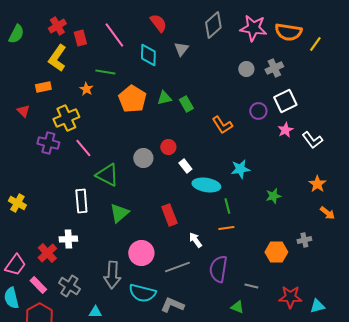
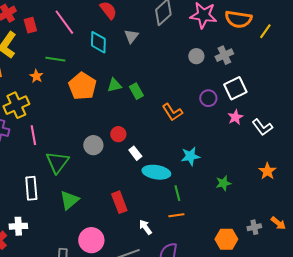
pink line: (83, 148) -> (33, 135), turned 30
green triangle: (107, 175) -> (57, 162), turned 40
orange arrow: (327, 213) -> (278, 223), moved

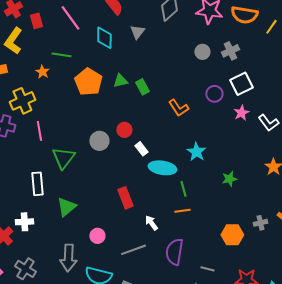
cyan star: (190, 156) -> (196, 152), turned -30
green triangle: (69, 200) -> (66, 207), moved
pink circle: (91, 240) -> (97, 236), size x0.6

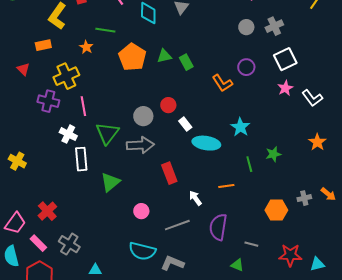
purple circle: (214, 94) -> (246, 67), moved
green line: (183, 189) -> (249, 164), moved
white cross: (24, 222) -> (68, 134), moved, turned 30
gray arrow: (68, 258) -> (140, 145), moved, turned -96

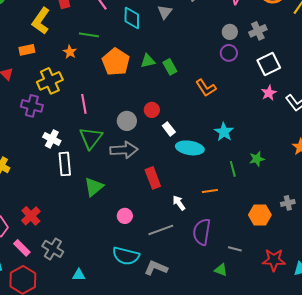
purple circle: (246, 67) -> (229, 53), moved
pink line: (83, 106) -> (84, 104), moved

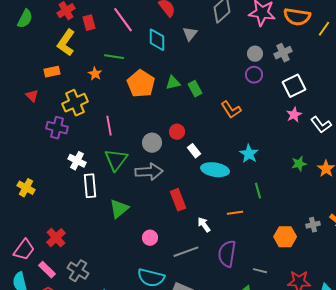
green star: (257, 159) -> (299, 164), moved

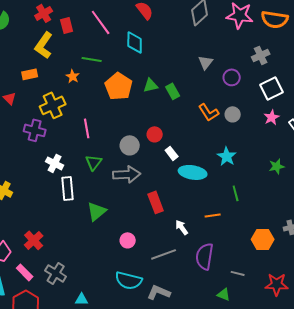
gray triangle: (190, 34) -> (206, 62), moved
gray circle: (255, 54) -> (233, 114), moved
green triangle: (116, 160) -> (94, 162), size x0.7

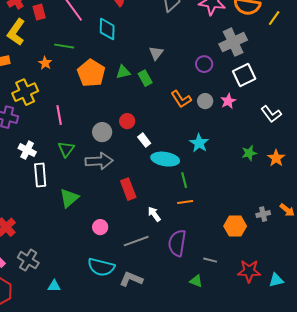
gray cross: (261, 55) -> (233, 42), size x1.5
gray triangle: (206, 62) -> (156, 53), moved
pink star: (272, 117) -> (228, 101), moved
green line: (236, 193) -> (184, 180), moved

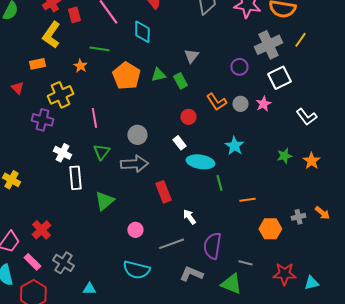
yellow line: (274, 18) -> (300, 40), moved
red circle: (127, 121) -> (188, 117), moved
orange line: (185, 202) -> (247, 200), moved
gray L-shape: (131, 279) -> (191, 274), moved
green triangle: (196, 281) -> (231, 284), size x1.6

